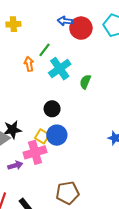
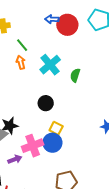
green line: (45, 50) -> (22, 45), moved, turned -72
blue circle: (57, 135) -> (52, 143), moved
yellow square: (42, 136) -> (56, 128), moved

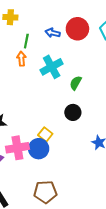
blue arrow: (52, 19) -> (53, 33), moved
green line: (22, 45) -> (26, 41), turned 40
black circle: (46, 103) -> (73, 112), moved

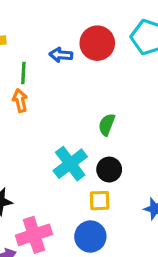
cyan cross: (52, 67) -> (70, 164), moved
yellow square: (45, 134) -> (100, 201), moved, turned -32
blue circle: (39, 149) -> (90, 237), moved

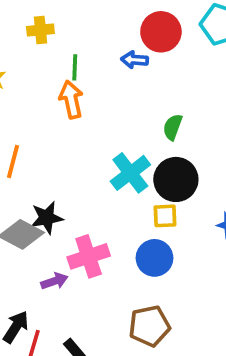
blue arrow: (61, 55) -> (135, 60), moved
orange arrow: (20, 101) -> (71, 100), size x1.4
black circle: (109, 170) -> (176, 179), size x1.5

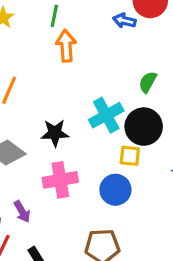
green line: (75, 67) -> (54, 16), moved
black star: (47, 218) -> (55, 133), moved
purple arrow: (54, 281) -> (22, 212), moved, turned 70

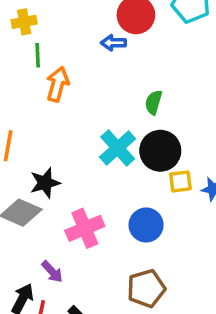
orange arrow: (66, 46) -> (58, 84), turned 32
black star: (55, 133) -> (45, 183), moved
yellow square: (130, 156) -> (180, 181), moved

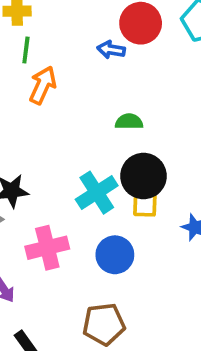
green semicircle: (153, 102) -> (129, 122), moved, turned 65
cyan cross: (118, 148) -> (97, 193), moved
yellow square: (180, 181) -> (145, 205), moved

